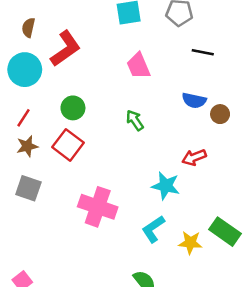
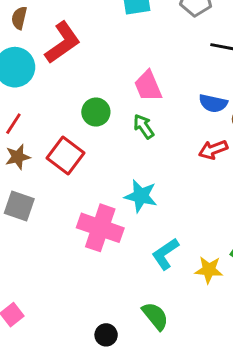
pink trapezoid: (138, 66) -> (148, 86), moved
green circle: (73, 108) -> (96, 112), moved
red arrow: (194, 157) -> (213, 150), moved
cyan star: (166, 186) -> (141, 196), moved

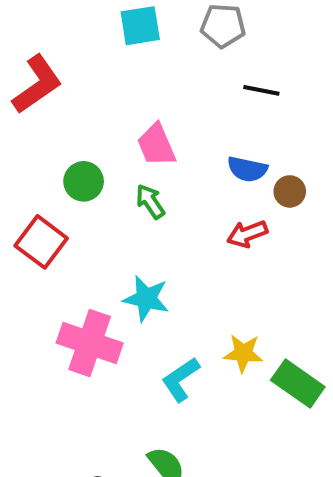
yellow star: (209, 270) -> (243, 353), moved

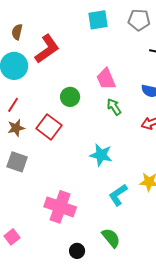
green arrow: (150, 202) -> (114, 107), moved
pink cross: (90, 343) -> (60, 207), moved

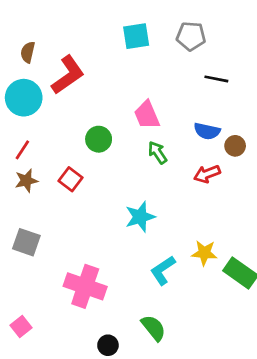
red square: (49, 127) -> (71, 179), size x0.7
cyan star: (101, 155) -> (140, 217), turned -30
gray square: (17, 162) -> (26, 242), moved

